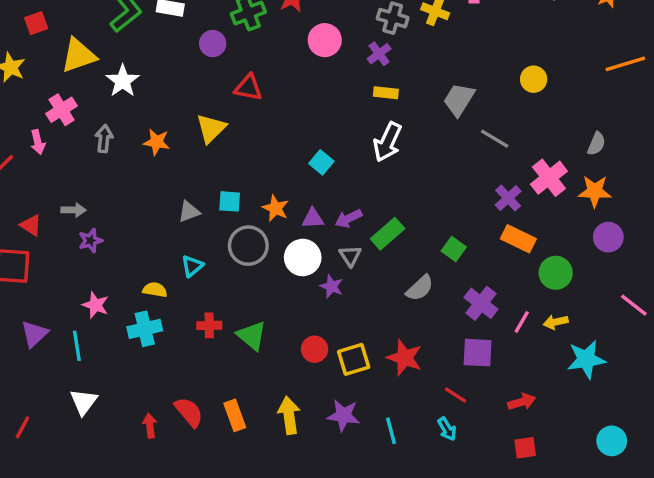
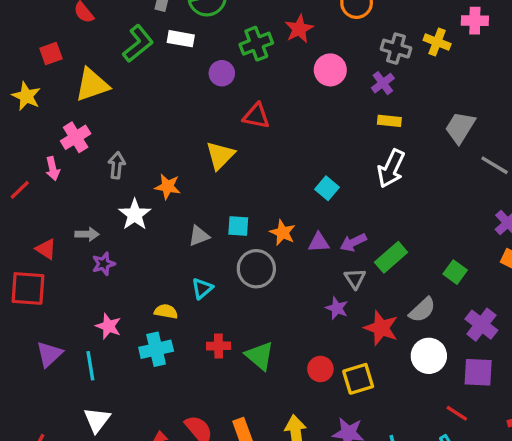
white star: (123, 81) -> (135, 215), moved
orange star: (157, 142) -> (168, 187), moved
white circle: (303, 257) -> (429, 356), moved
red star: (405, 358) -> (381, 328), moved

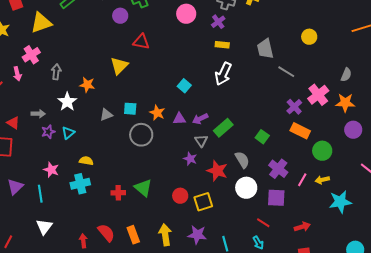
gray trapezoid: (460, 127) -> (265, 49), turned -45
cyan triangle: (202, 288) -> (68, 133), moved
gray semicircle: (422, 310) -> (242, 160), turned -78
red cross: (219, 346) -> (118, 193), moved

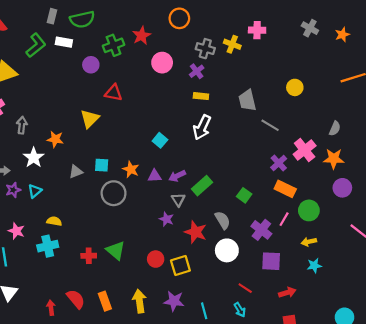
pink line: (302, 180) -> (284, 219), moved
purple square: (276, 198) -> (271, 261), moved
cyan star: (340, 202) -> (314, 266), moved, size x0.6

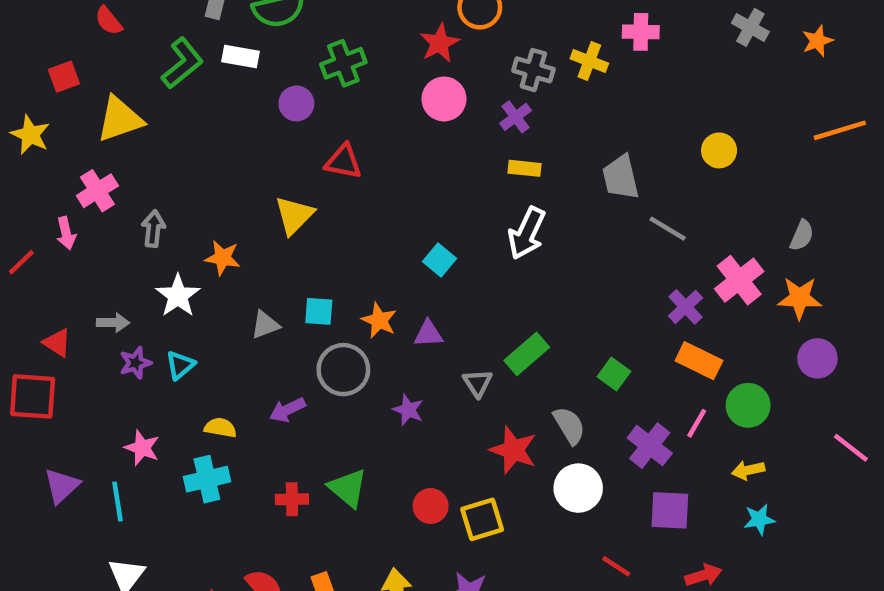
red star: (142, 36) -> (440, 43), moved
purple arrow: (177, 176) -> (287, 410), moved
purple star: (166, 219) -> (408, 410), moved

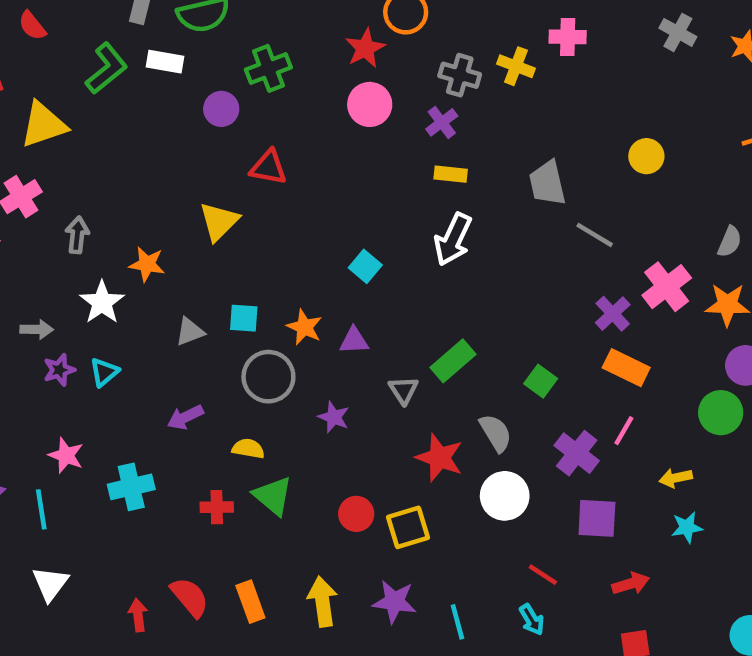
green circle: (748, 405) -> (721, 413), moved
purple arrow: (287, 410) -> (185, 417), moved
yellow semicircle: (220, 428) -> (248, 449), moved

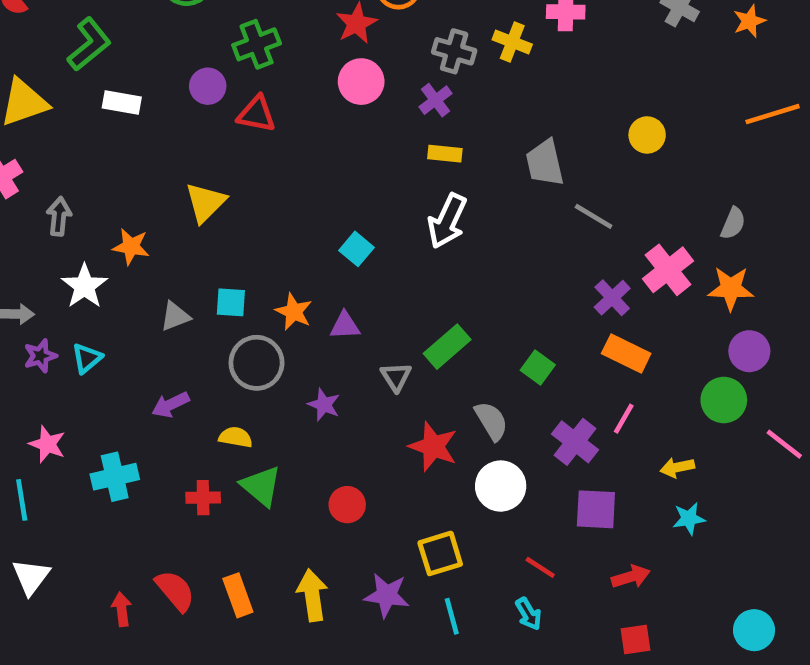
white rectangle: (165, 62) -> (122, 102), moved
red triangle: (268, 167) -> (257, 114), moved
yellow square: (408, 527) -> (440, 553), moved

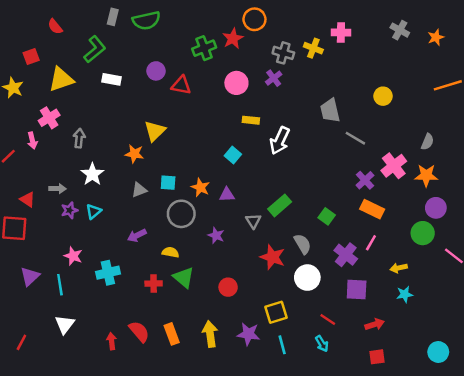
green cross: (257, 44) -> (204, 48), moved
pink circle: (361, 82) -> (236, 83), moved
yellow rectangle: (445, 154) -> (251, 120), moved
orange star: (131, 247) -> (134, 154), moved

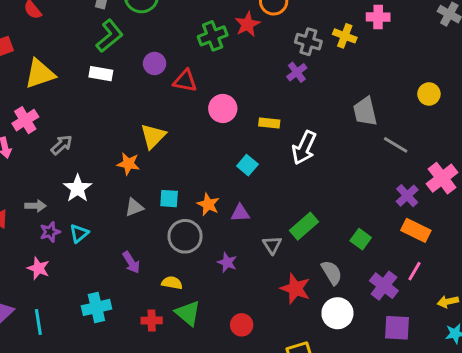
green L-shape: (95, 49) -> (110, 36), moved
pink circle: (236, 83) -> (223, 109), moved
gray arrow: (79, 138) -> (62, 145), turned 42
purple arrow: (137, 235) -> (131, 262), turned -96
pink star: (73, 256) -> (38, 268), moved

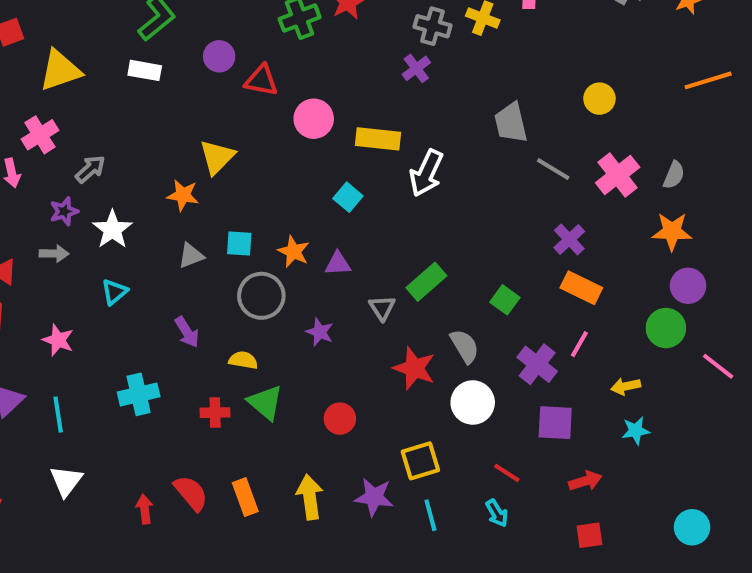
yellow rectangle: (269, 123) -> (378, 139), size x1.5
pink cross: (442, 178) -> (618, 175), moved
purple star: (50, 232) -> (64, 211), moved

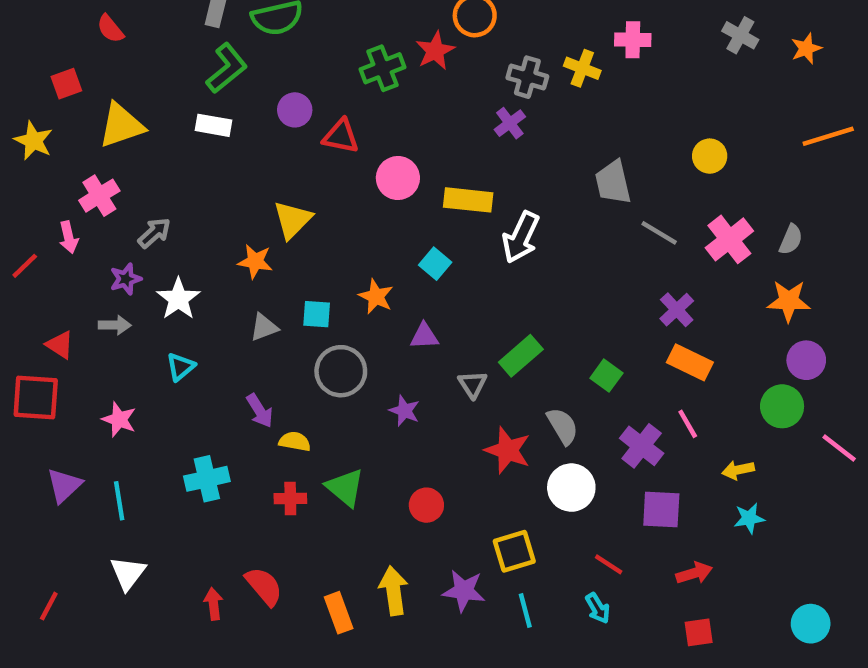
orange star: (294, 252) -> (376, 297), moved
pink line: (579, 344) -> (688, 424), turned -60
yellow semicircle: (243, 360) -> (295, 441), moved
orange rectangle: (245, 497) -> (339, 613), moved

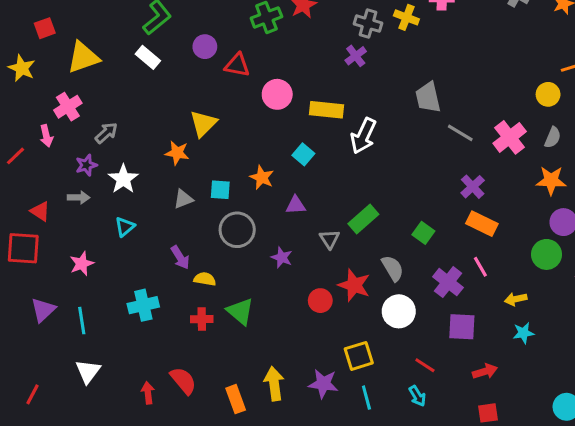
white rectangle: (213, 125) -> (148, 57), turned 30
yellow circle: (710, 156) -> (548, 94), moved
pink star: (119, 419) -> (82, 264), turned 30
red circle: (426, 505) -> (320, 301), moved

